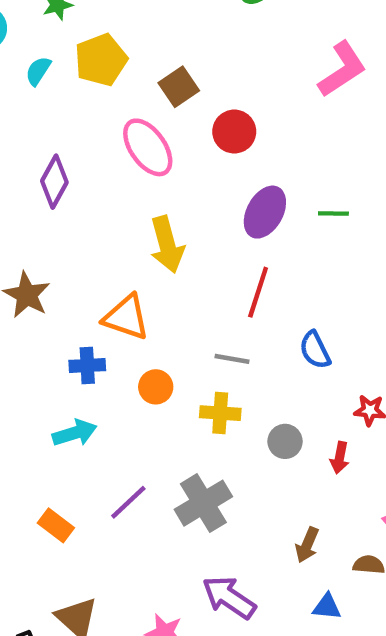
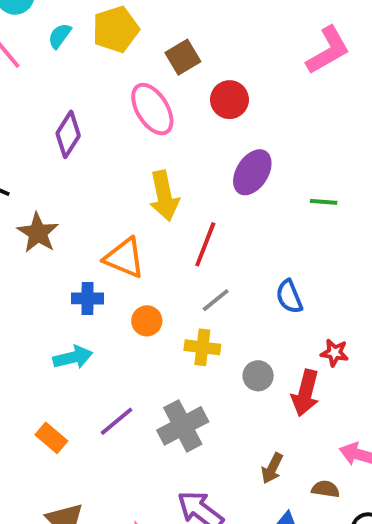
green line: (333, 214) -> (324, 202), moved
red line: (258, 292) -> (205, 244), moved
gray line: (232, 359) -> (216, 300), turned -52
red arrow: (340, 458) -> (305, 393), size x1.6

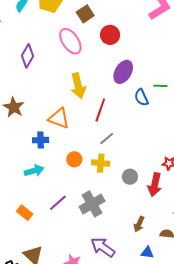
blue semicircle: (289, 297) -> (141, 97), moved
orange circle: (147, 321) -> (74, 159), moved

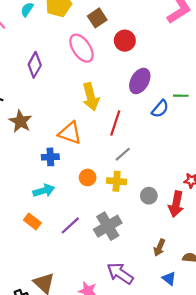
blue semicircle: (141, 97) -> (160, 109), turned -114
orange rectangle: (25, 213) -> (32, 221), moved
blue triangle: (147, 253) -> (169, 278), turned 32

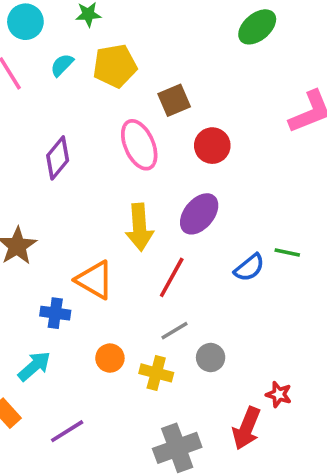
purple ellipse: (140, 81) -> (199, 214), moved
cyan arrow: (44, 191) -> (34, 366), turned -35
gray circle: (149, 196) -> (211, 358), moved
gray cross: (108, 226) -> (177, 448), moved

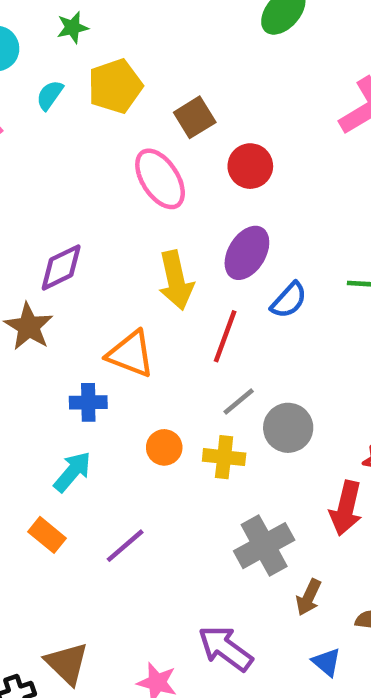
purple diamond: (58, 158) -> (61, 267), moved, turned 33
blue semicircle: (249, 268) -> (289, 300), moved
gray circle: (211, 358) -> (288, 428), size x1.4

